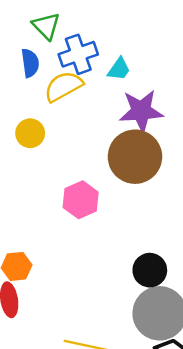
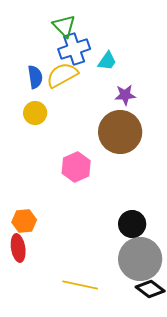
green triangle: (46, 26) -> (64, 26), moved
blue semicircle: (30, 63) -> (35, 77), moved
purple star: (141, 111) -> (125, 95), size x0.6

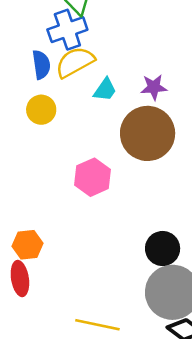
blue cross: (74, 49) -> (67, 30), moved
cyan trapezoid: (107, 61) -> (105, 90), moved

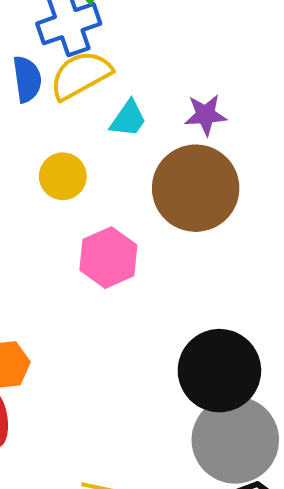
yellow circle: (41, 110) -> (63, 176), moved
black circle: (163, 249) -> (219, 371), size x1.5

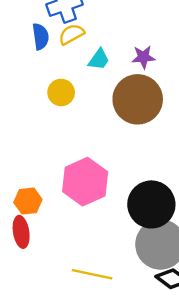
yellow semicircle: (81, 75) -> (71, 34), size x0.7
pink hexagon: (108, 258) -> (85, 182), moved, size x1.4

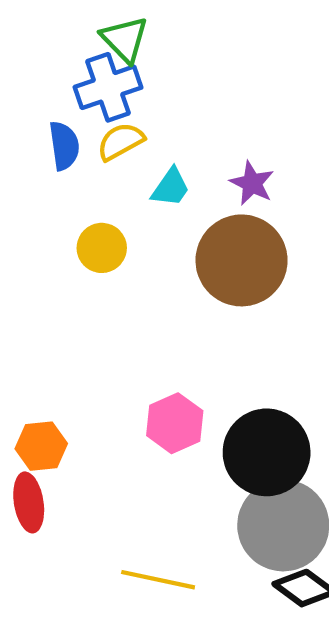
purple star: (143, 57) -> (252, 183), turned 30
pink hexagon: (85, 182) -> (175, 423), moved, size x0.7

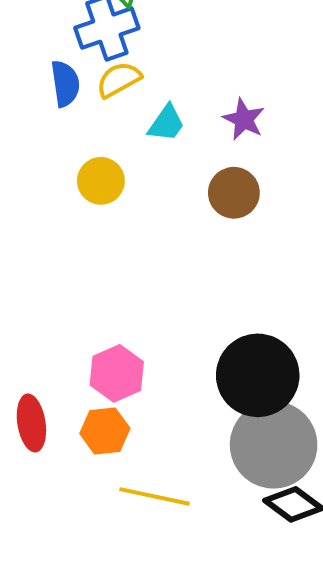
brown circle: (242, 260) -> (234, 193), size x0.6
pink hexagon: (175, 423) -> (117, 373), moved
orange hexagon: (41, 446) -> (105, 431), moved

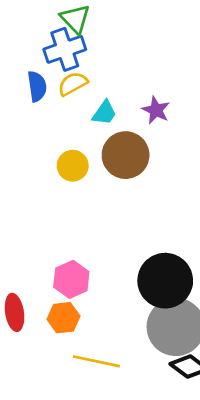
yellow circle: (101, 181) -> (73, 166), moved
brown circle: (234, 193) -> (126, 155), moved, size x1.4

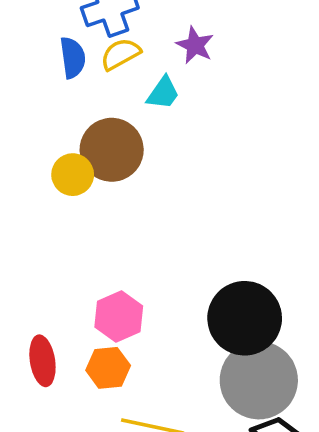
purple star: (156, 110) -> (195, 45), moved
brown circle: (126, 155) -> (112, 150), moved
yellow circle: (73, 166) -> (73, 175), moved

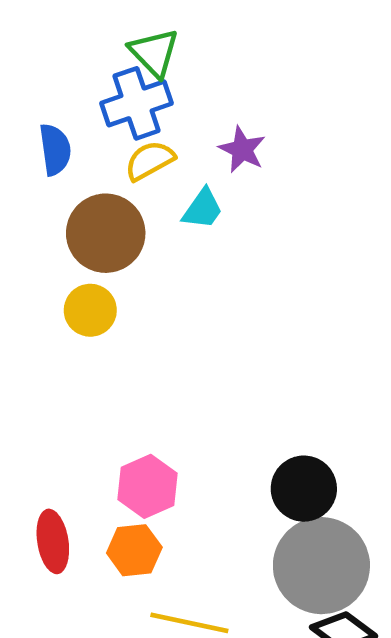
blue semicircle: (73, 58) -> (55, 150), moved
brown circle: (112, 150) -> (106, 233), moved
black circle: (245, 318) -> (304, 489), size x0.7

